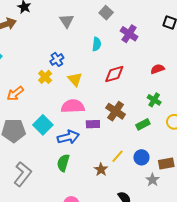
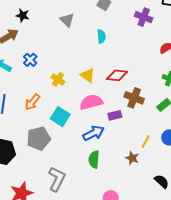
purple cross: (129, 34) -> (144, 17), moved
blue cross: (57, 59) -> (30, 60), moved
red diamond: (114, 74) -> (117, 75), moved, turned 35
cyan square: (43, 125) -> (60, 117), moved

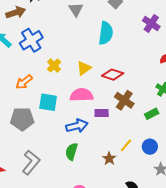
cyan semicircle: (101, 36) -> (106, 33), size x1.6
blue cross: (30, 60) -> (31, 40), size x1.6
yellow triangle: (88, 75) -> (84, 68), turned 35
cyan square: (60, 117) -> (48, 102), turned -36

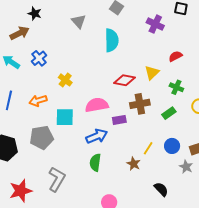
blue cross: (31, 40) -> (39, 58), size x0.7
yellow triangle: (84, 68) -> (152, 73), moved
orange arrow: (24, 82) -> (38, 101), turned 30
brown cross: (124, 100) -> (140, 104), turned -36

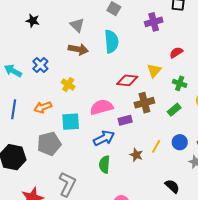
purple cross: (155, 24) -> (154, 22), turned -36
brown arrow: (20, 33) -> (78, 49), moved, turned 42
brown star: (134, 164) -> (136, 155), moved

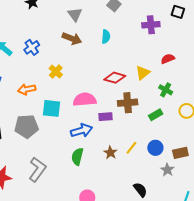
cyan semicircle: (111, 41) -> (106, 37), size x0.6

